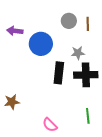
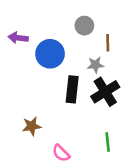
brown line: (88, 24) -> (108, 43), moved
black cross: (86, 75) -> (105, 92), turned -30
brown star: (12, 102) -> (32, 126), moved

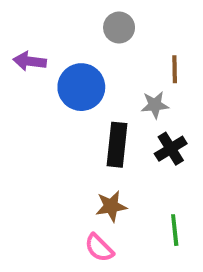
gray circle: (84, 26) -> (119, 28), moved
black cross: (105, 92) -> (171, 149), size x0.7
brown star: (32, 126) -> (111, 206), moved

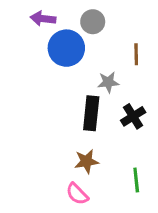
purple arrow: (30, 61) -> (43, 19), moved
blue circle: (81, 87) -> (66, 48), moved
gray star: (155, 105) -> (108, 82), moved

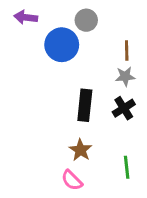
purple arrow: (43, 19) -> (26, 17), moved
gray star: (108, 82) -> (125, 76), moved
brown star: (87, 161) -> (80, 150), turned -30

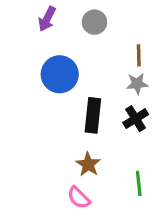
purple arrow: (26, 17) -> (47, 19), moved, turned -70
blue circle: (62, 45) -> (60, 74), moved

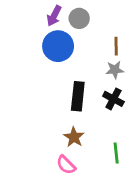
purple arrow: (47, 19) -> (54, 16), moved
blue circle: (60, 74) -> (58, 46), moved
black cross: (136, 119) -> (113, 99), turned -30

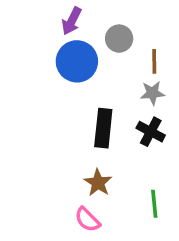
gray circle: (79, 18) -> (119, 39), moved

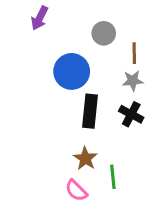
purple arrow: (72, 21) -> (40, 18), moved
blue circle: (77, 61) -> (72, 71), moved
green line: (154, 204) -> (113, 177), moved

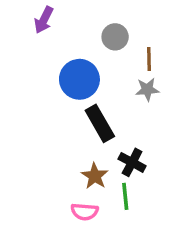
black rectangle: (90, 111) -> (100, 123), turned -36
black cross: (131, 114) -> (132, 162), moved
pink semicircle: (76, 191) -> (85, 212), turned -40

